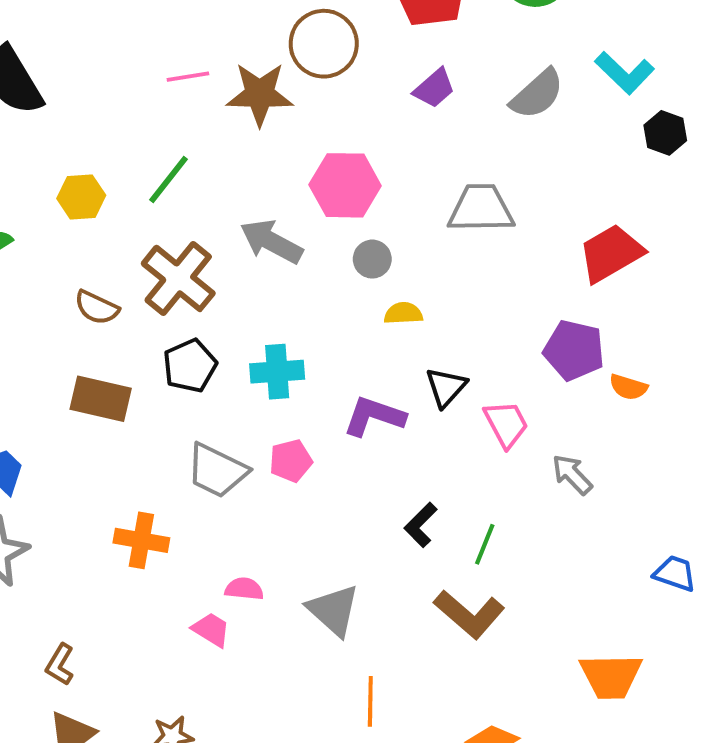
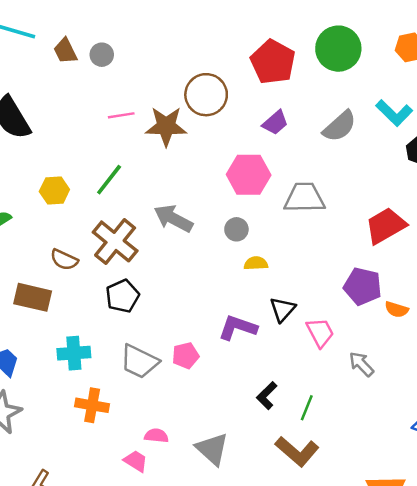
pink hexagon: (345, 185) -> (249, 175), moved
cyan cross: (277, 372) -> (74, 353), moved
brown rectangle: (101, 399) -> (33, 297), moved

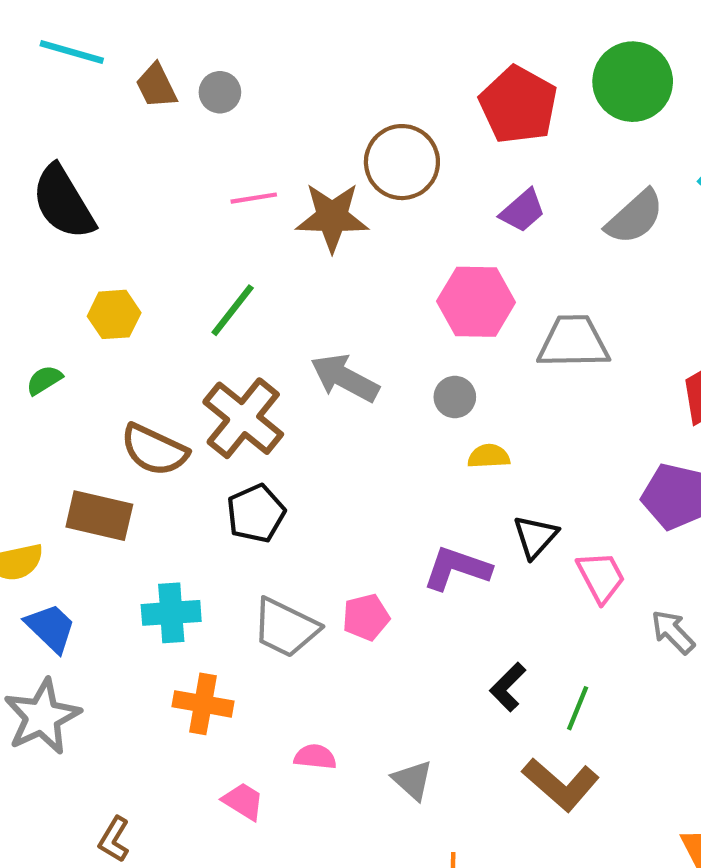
yellow hexagon: (54, 191) -> (114, 314), moved
brown semicircle: (64, 260) -> (154, 450), size x1.4
gray triangle: (212, 449) -> (413, 780), size x0.7
pink trapezoid: (136, 461) -> (243, 801), moved

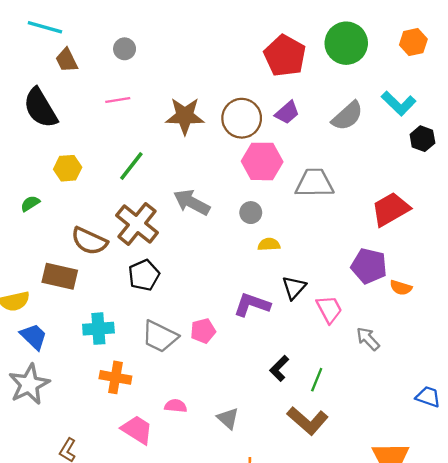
brown trapezoid: (156, 86) -> (67, 60), moved
brown circle: (402, 162) -> (242, 118), moved
pink line: (254, 198) -> (118, 100), moved
pink trapezoid: (243, 801) -> (137, 430), size x1.4

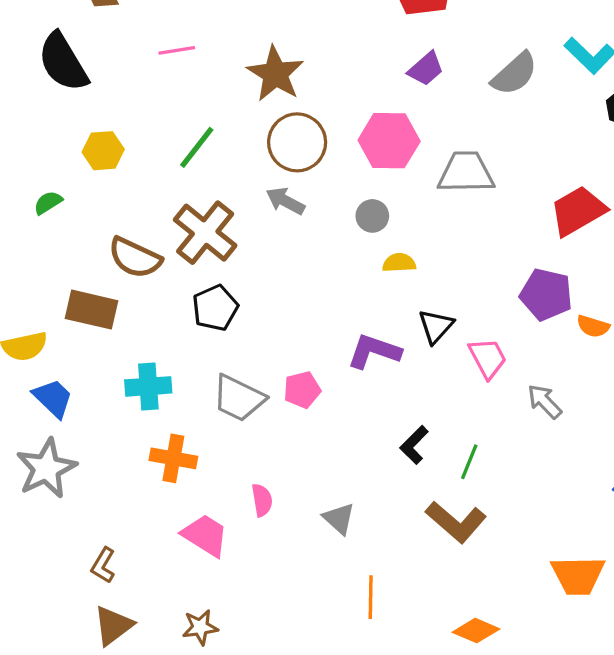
brown star: (185, 116) -> (275, 74), turned 30
brown circle: (242, 118) -> (297, 142), moved
gray arrow: (192, 202) -> (285, 201), size x0.7
pink semicircle: (176, 406) -> (262, 500), turned 75

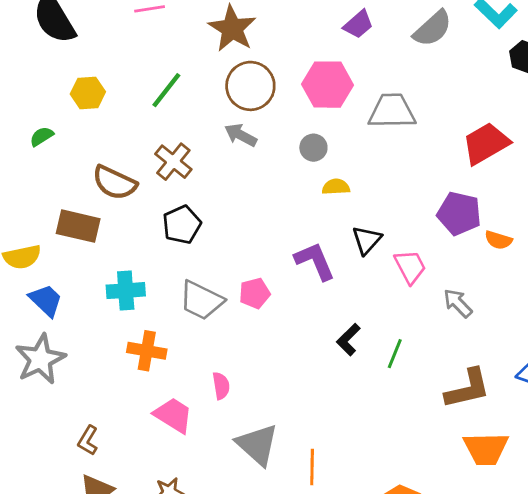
brown cross: (205, 233) -> (173, 162), size x0.7
purple L-shape: (374, 351) -> (315, 261), turned 48
gray triangle: (339, 519) -> (257, 445), moved, size x1.6
brown L-shape: (456, 522) -> (468, 389), moved, turned -54

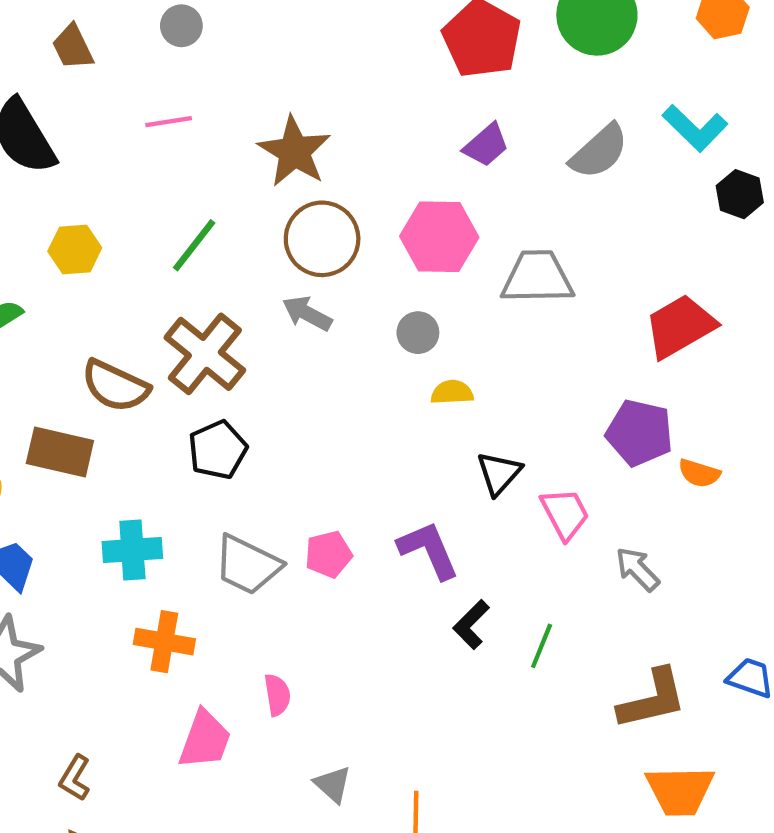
brown cross: (173, 162) -> (205, 354), size x1.4
purple L-shape: (315, 261) -> (429, 550), moved
pink trapezoid: (173, 415) -> (205, 740), turned 78
gray triangle: (257, 445) -> (333, 784), size x0.6

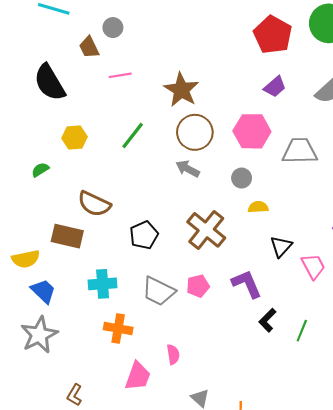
gray circle: (181, 26) -> (113, 28), moved
brown trapezoid: (73, 47) -> (89, 47), moved
brown cross: (205, 354) -> (206, 230), moved

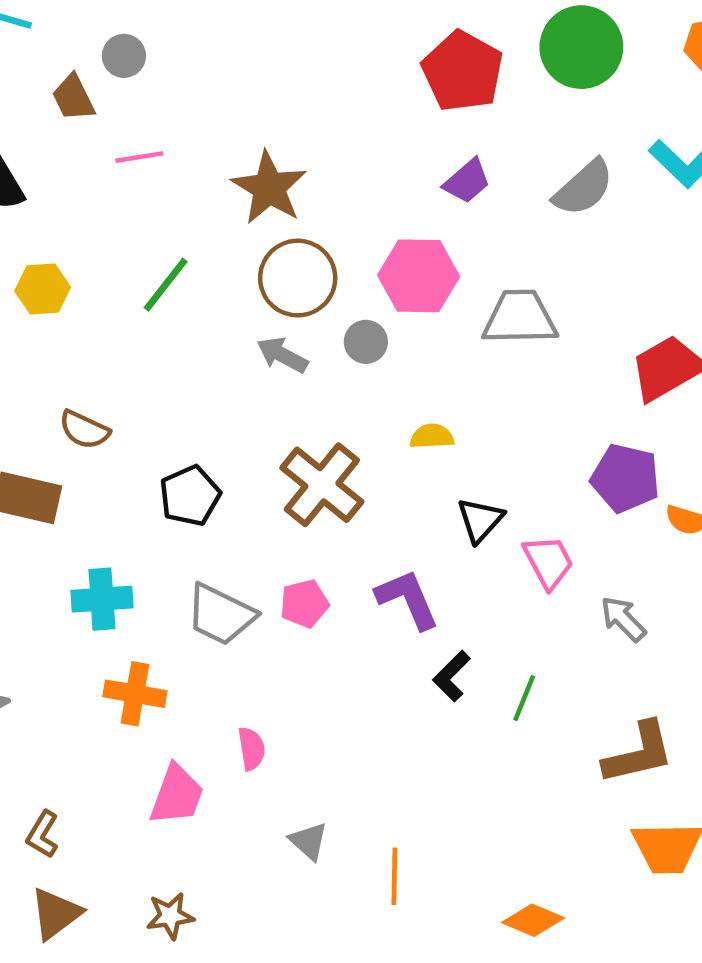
gray circle: (242, 178) -> (366, 342), moved
brown semicircle: (94, 204) -> (84, 430), size x0.7

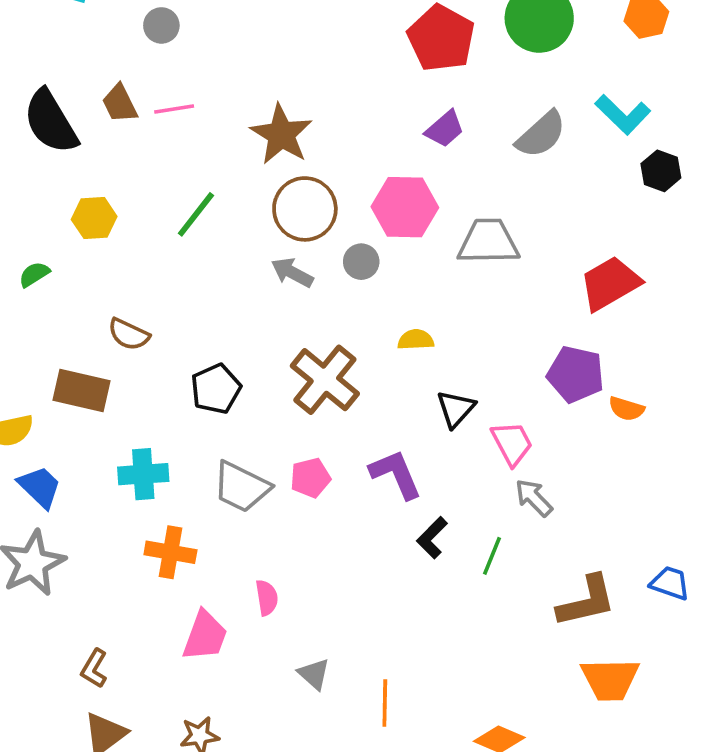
brown trapezoid: (73, 98) -> (120, 104), moved
gray arrow: (623, 619) -> (534, 498), moved

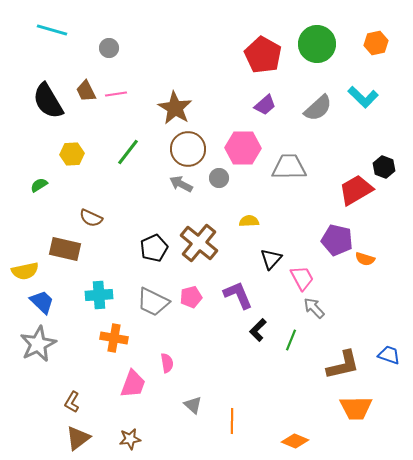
black hexagon: (661, 171) -> (384, 167), moved
black pentagon: (216, 389) -> (154, 248), moved

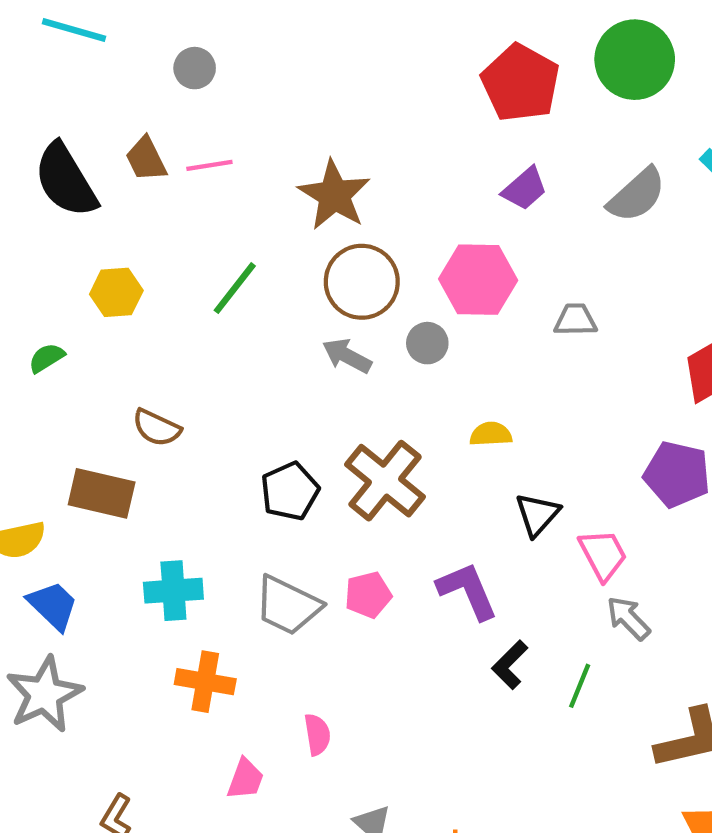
gray trapezoid: (289, 167) -> (575, 320), size x0.6
pink trapezoid: (133, 384) -> (245, 779), size x0.7

